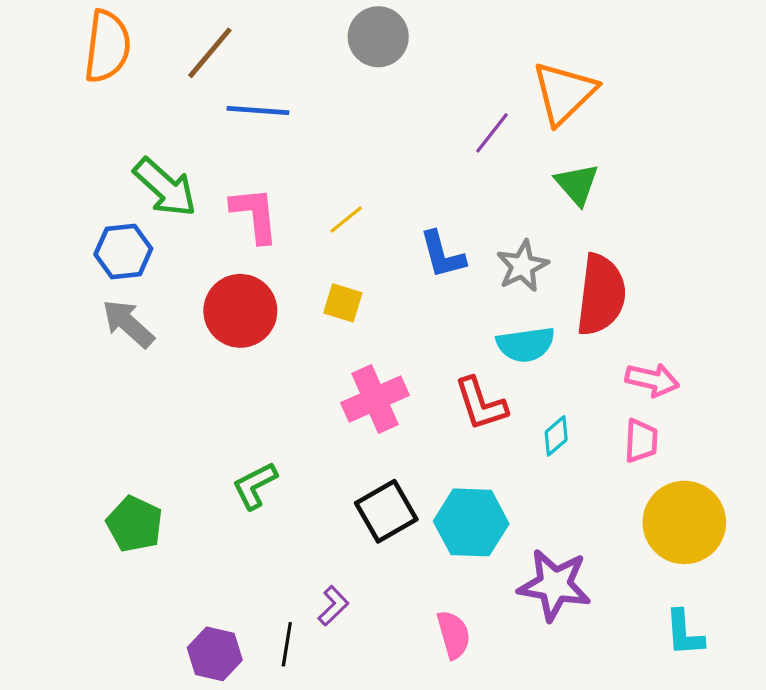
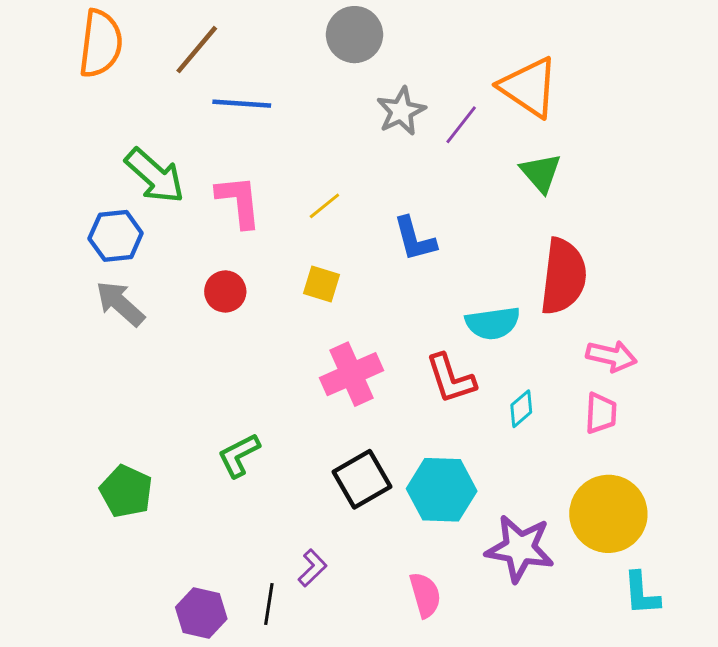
orange triangle: (564, 93) -> (529, 87), turned -42
gray star: (522, 266) -> (401, 111), moved
red circle: (240, 311) -> (225, 291), size x0.6
yellow circle: (684, 522) -> (608, 514), moved

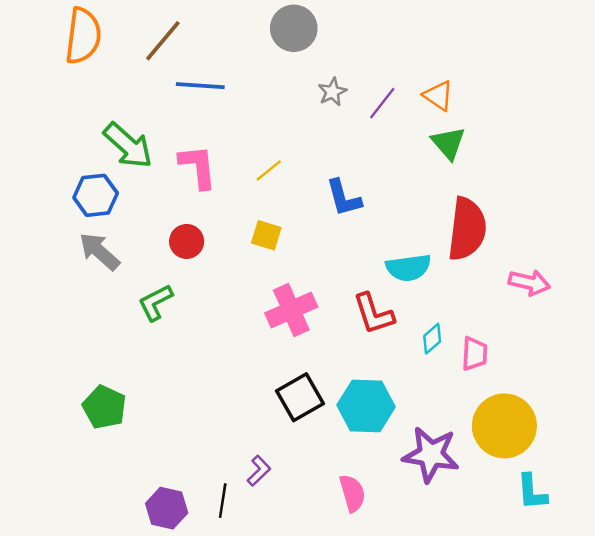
orange triangle: (529, 87) -> (438, 96), moved, size x0.6
gray star: (401, 111) -> (332, 92), size x0.7
pink arrow: (611, 356) -> (529, 283), moved
pink trapezoid: (601, 413) -> (474, 354), moved
green L-shape: (239, 455) -> (155, 303), moved

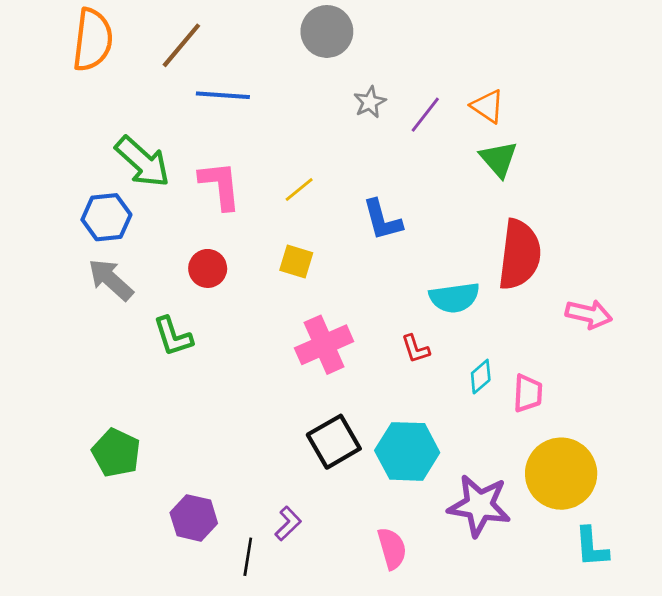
green L-shape: (155, 303) -> (173, 336), turned -81
red L-shape: (374, 314) -> (416, 349), size x0.6
purple hexagon: (167, 508) -> (194, 518), moved

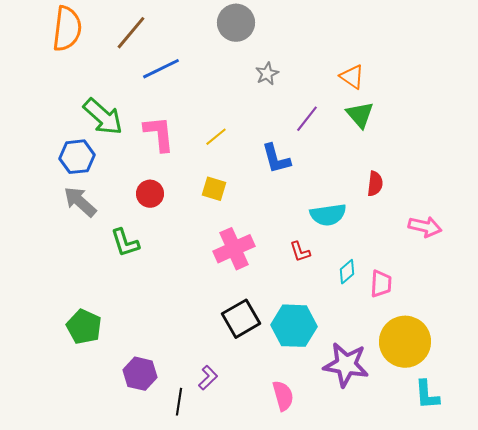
blue line: (223, 95) -> (161, 69), turned -30
purple line: (425, 115) -> (307, 119), moved
red semicircle: (519, 255) -> (375, 184), size x0.5

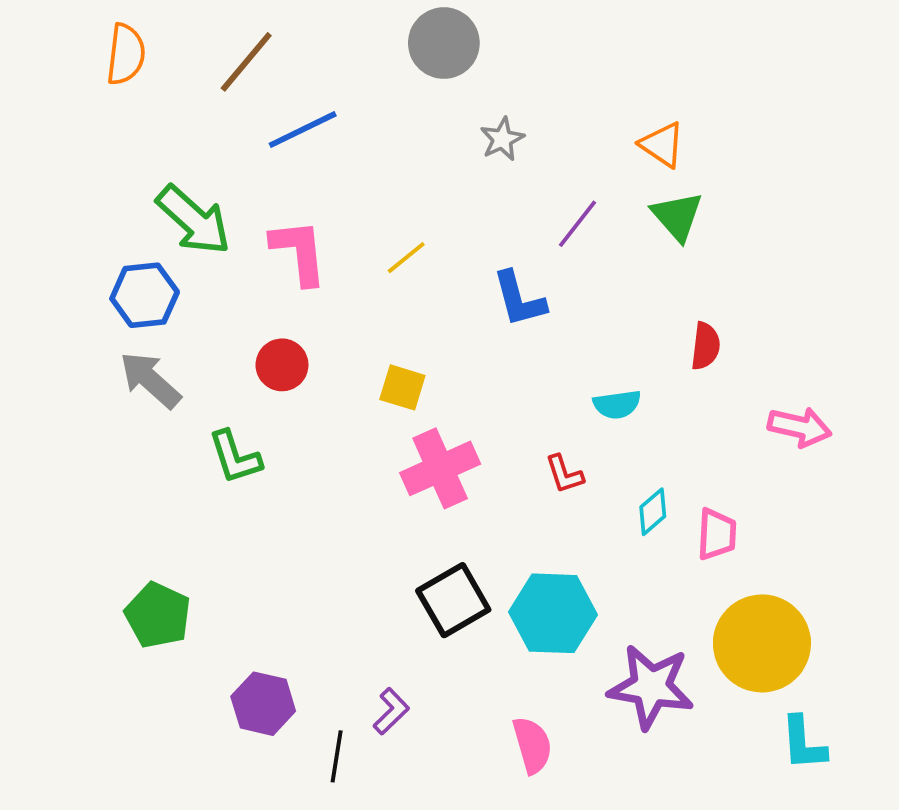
orange semicircle: (67, 29) -> (126, 54), size x0.7
yellow square: (214, 189) -> (402, 387), moved
cyan semicircle: (328, 215) -> (617, 404), size x0.7

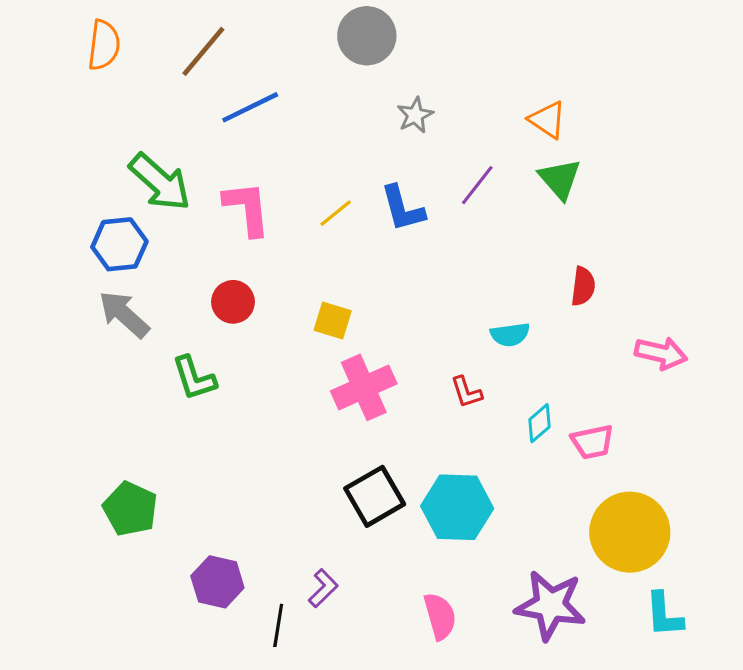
blue L-shape: (519, 299) -> (403, 208), moved
pink trapezoid: (717, 534) -> (592, 442), turned 75
purple star: (651, 687) -> (550, 605), moved

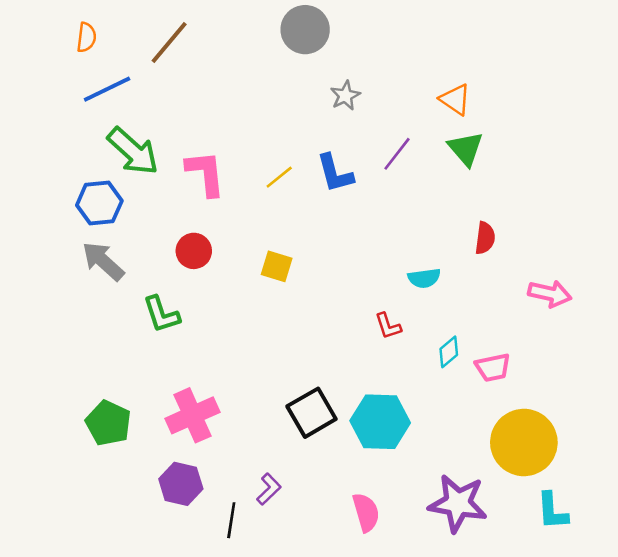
orange semicircle: (104, 45) -> (86, 37), size x0.7
blue line: (250, 107) -> (107, 89), moved
pink cross: (364, 387) -> (193, 415), moved

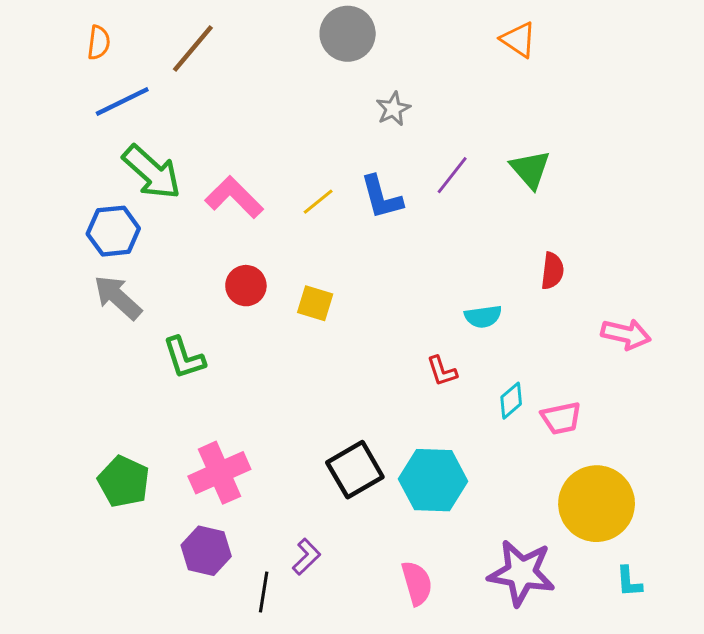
orange triangle: (455, 99) -> (518, 40), moved
pink L-shape: (205, 173) -> (234, 197), turned -39
red circle: (194, 251) -> (246, 286), moved
cyan L-shape: (552, 511) -> (629, 582), size x0.7

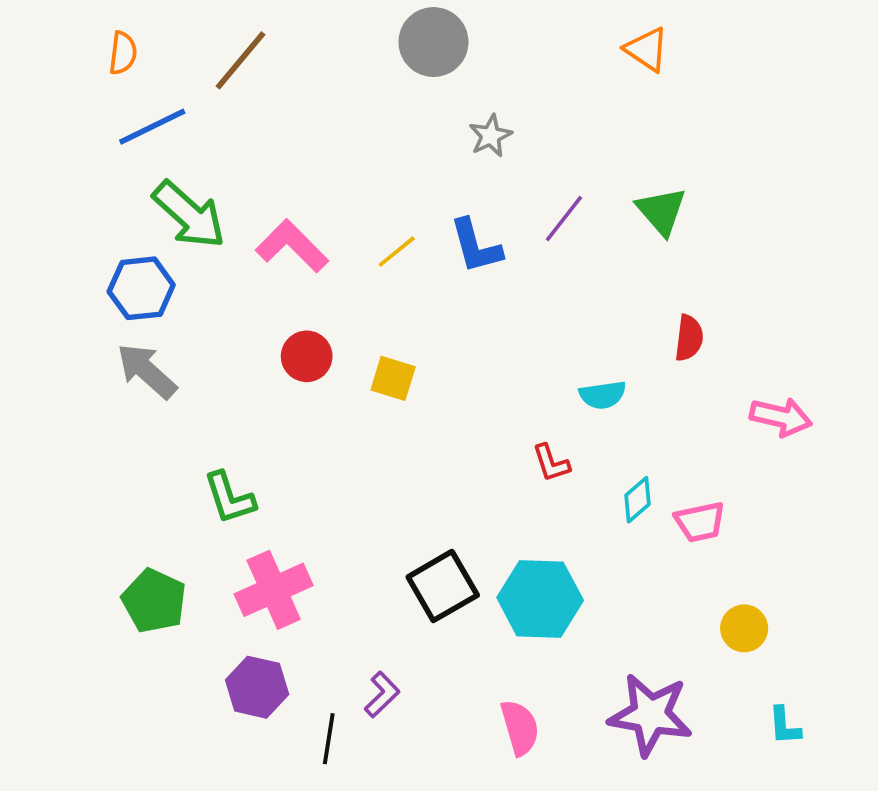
green L-shape: (184, 358) -> (229, 498), moved
yellow circle: (597, 504) -> (744, 628), size x0.5

